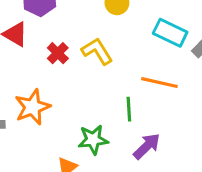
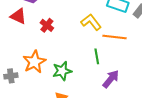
yellow L-shape: (97, 51) -> (91, 22), moved
green star: (93, 140) -> (62, 71), moved

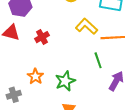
red cross: (47, 25) -> (42, 37), turned 32
orange star: (34, 62) -> (35, 76), size x0.7

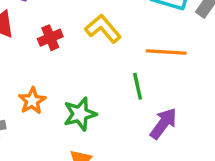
yellow L-shape: (87, 26) -> (103, 29), moved

